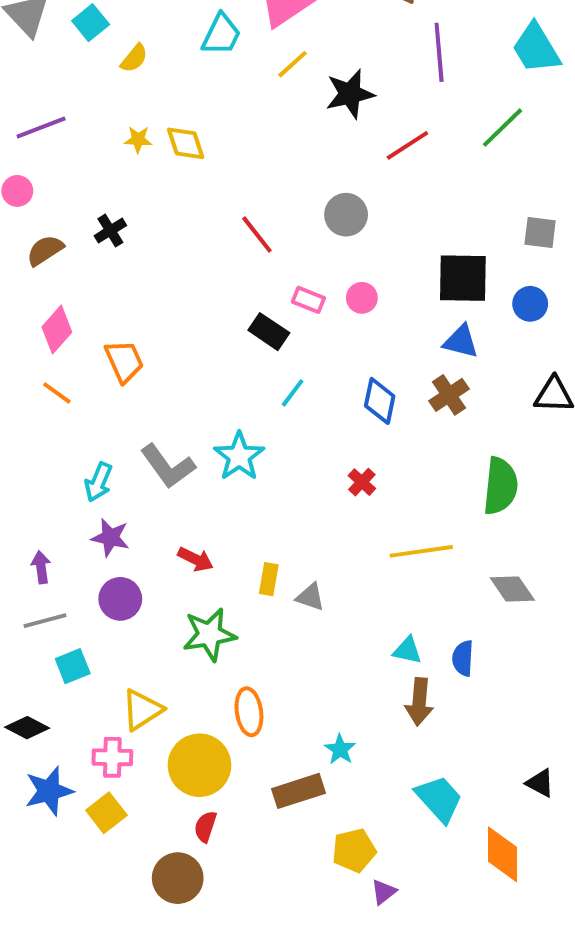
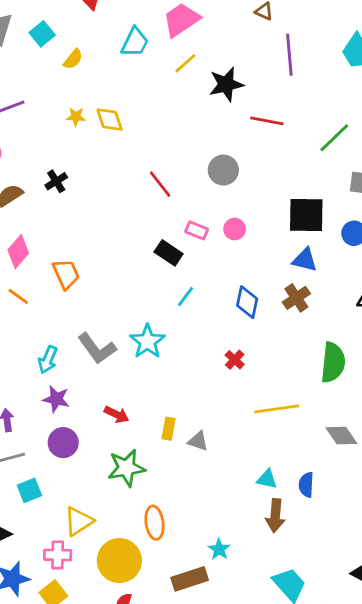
green line: (502, 128) -> (334, 138), moved
red line: (407, 145) -> (267, 121), turned 44

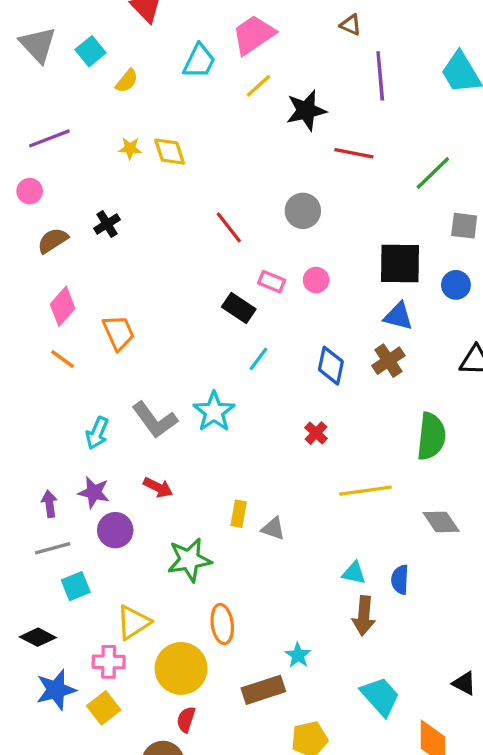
purple star: (56, 399) -> (94, 492), moved
red arrow: (117, 414) -> (158, 487), moved

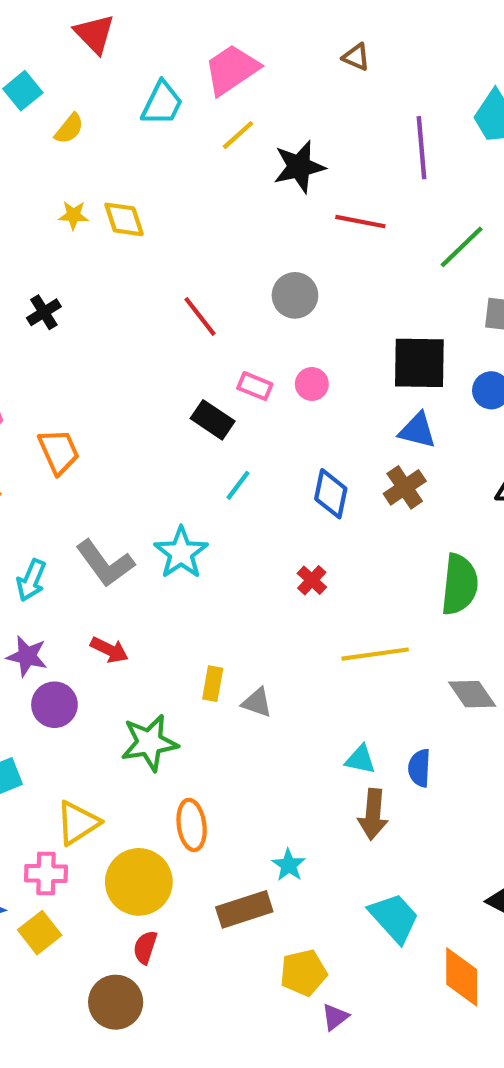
purple line: (380, 76) -> (422, 148), moved

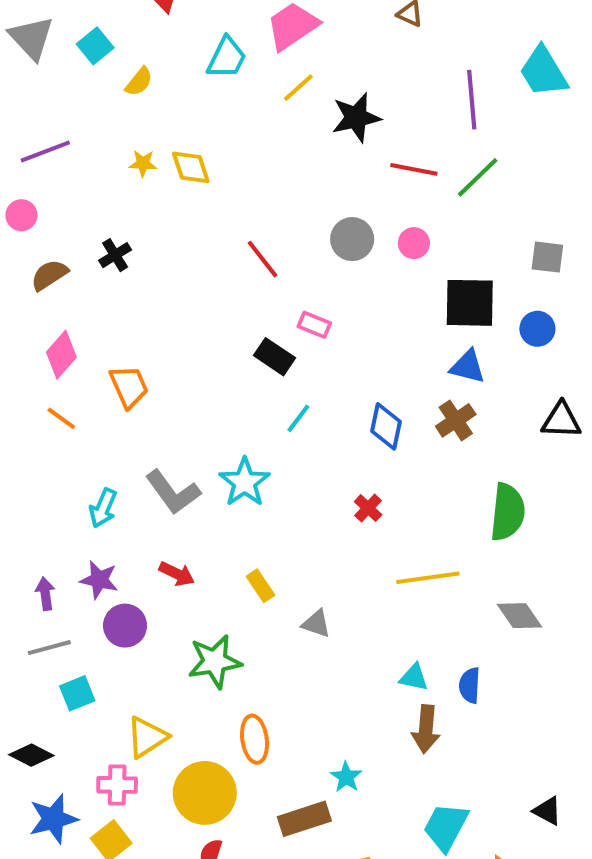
green line: (462, 247) -> (478, 177), moved
pink circle: (312, 384) -> (414, 243), moved
yellow rectangle: (213, 684) -> (260, 586), moved, turned -44
cyan trapezoid: (394, 918) -> (446, 827), turned -110

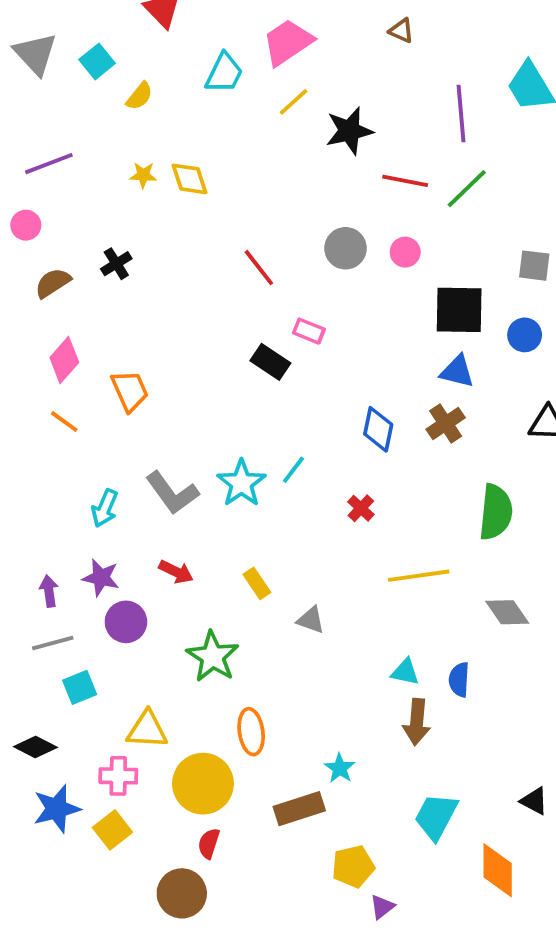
cyan line: (298, 418) -> (293, 470), moved
green star: (215, 661) -> (213, 657), turned -30
yellow triangle: (147, 737) -> (147, 730), turned 36

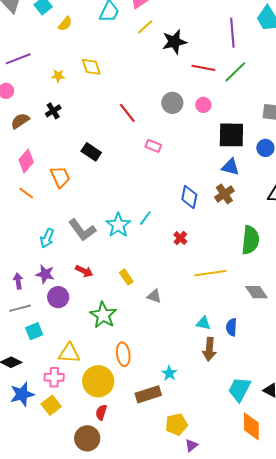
yellow star: (143, 175) -> (58, 76), moved
black rectangle: (270, 362) -> (91, 152), moved
cyan trapezoid: (436, 816) -> (239, 389), moved

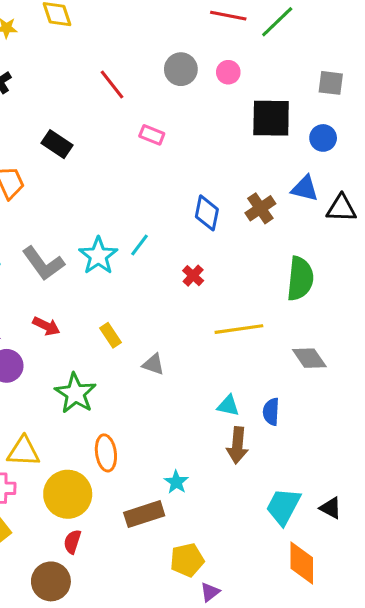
blue triangle: (230, 167) -> (305, 188), moved

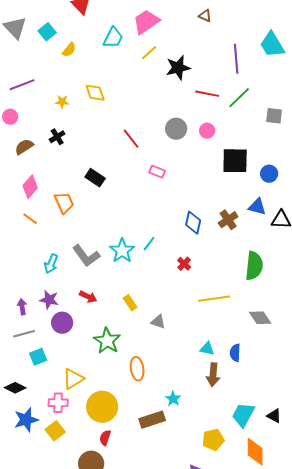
gray square: (331, 83) -> (274, 116), moved
yellow triangle: (23, 451) -> (73, 379), turned -35
orange ellipse: (106, 453) -> (137, 369), moved
yellow pentagon: (187, 560) -> (213, 440), moved

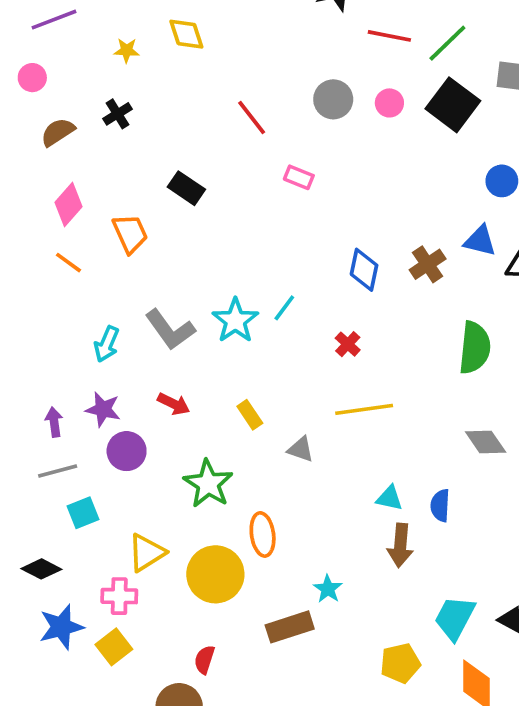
black square: (235, 161) -> (453, 105), moved, turned 36
yellow line: (214, 299) -> (364, 409), moved
yellow circle: (102, 407) -> (215, 574), moved

